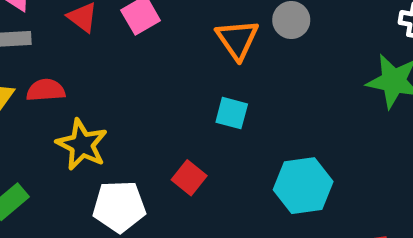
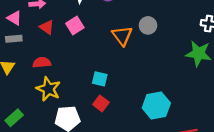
red semicircle: (46, 90) -> (42, 63), moved
cyan square: (232, 113) -> (100, 79), moved

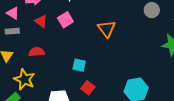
gray circle: (148, 25) -> (152, 10), moved
cyan square: (100, 79) -> (79, 65), moved
yellow star: (48, 89) -> (24, 79), moved

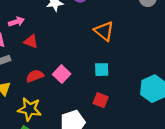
pink square: (65, 20) -> (62, 74), moved
cyan square: (79, 65) -> (102, 70), moved

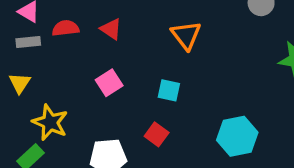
red triangle: (31, 41) -> (111, 29), moved
red semicircle: (35, 76) -> (66, 28), moved

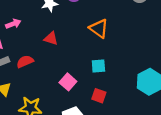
red semicircle: (66, 28) -> (25, 61), moved
pink square: (109, 83) -> (68, 82), moved

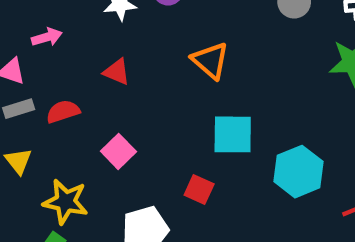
cyan square: (98, 66) -> (233, 134), moved, size x1.5
pink square: (68, 82) -> (118, 151), moved

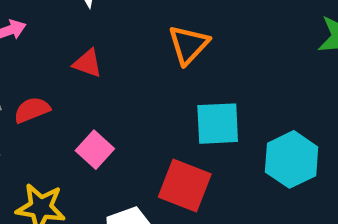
orange triangle: (210, 61) -> (189, 45), turned 36
red square: (199, 190) -> (185, 186), size x1.6

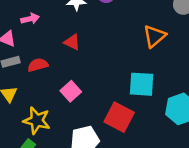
orange triangle: (189, 45) -> (154, 36), moved

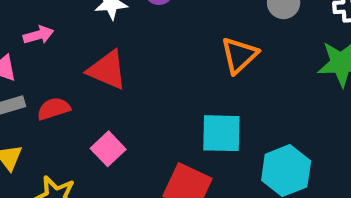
red triangle: (72, 42) -> (107, 70), size x1.5

